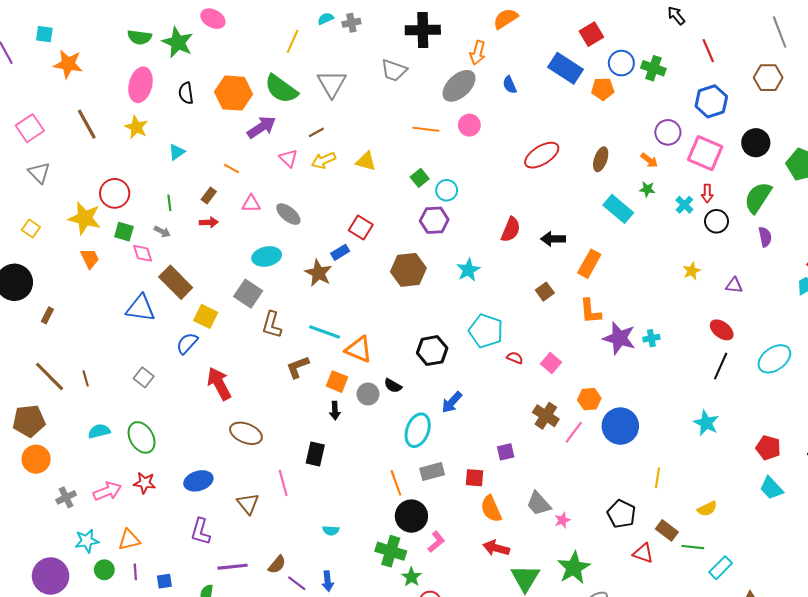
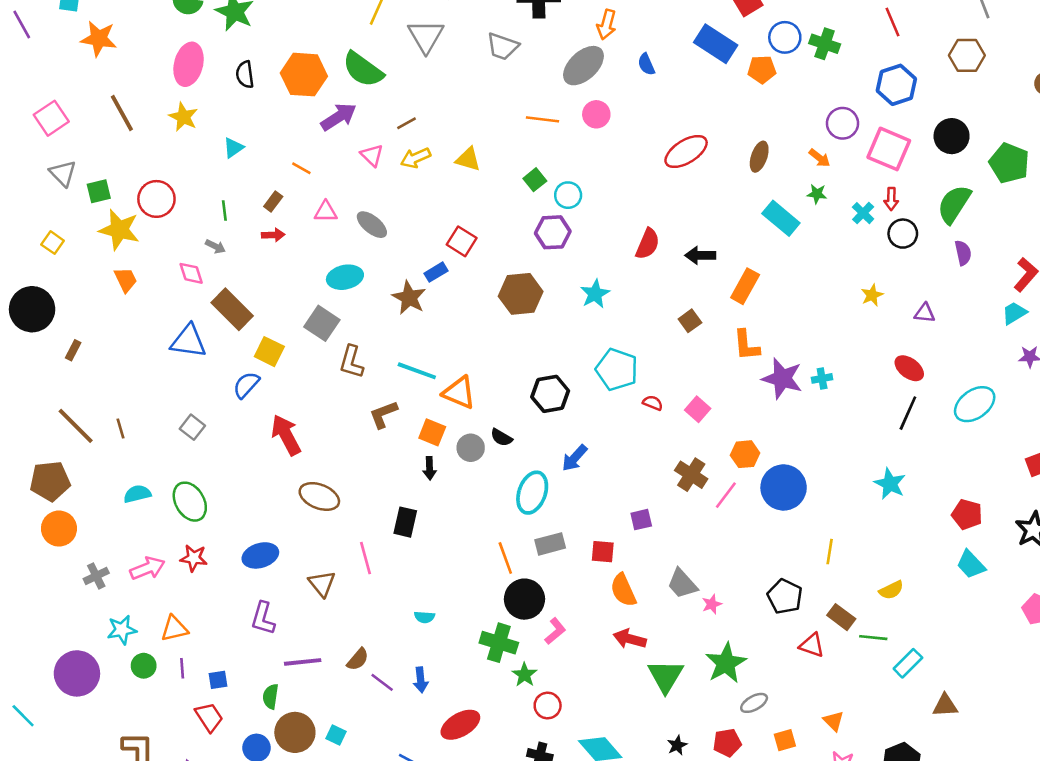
gray triangle: (332, 84) -> (426, 36), moved
green square: (124, 232) -> (99, 191), moved, turned -30

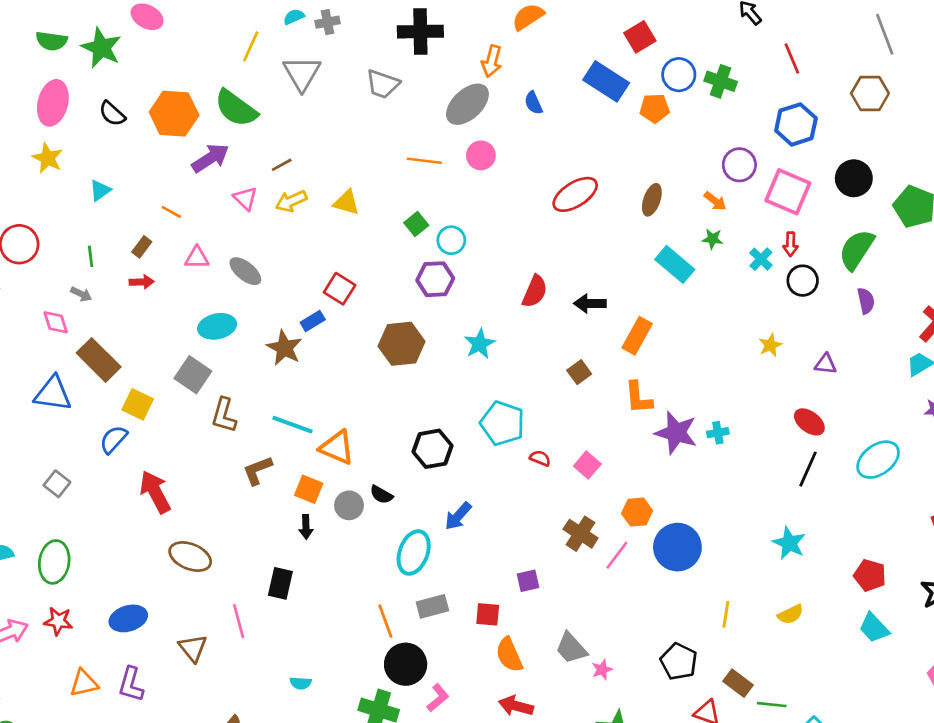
black semicircle: (245, 75) -> (112, 114), turned -40
green ellipse: (190, 502) -> (54, 562), turned 39
yellow semicircle: (891, 590) -> (791, 614), moved
orange triangle: (174, 629) -> (84, 683), moved

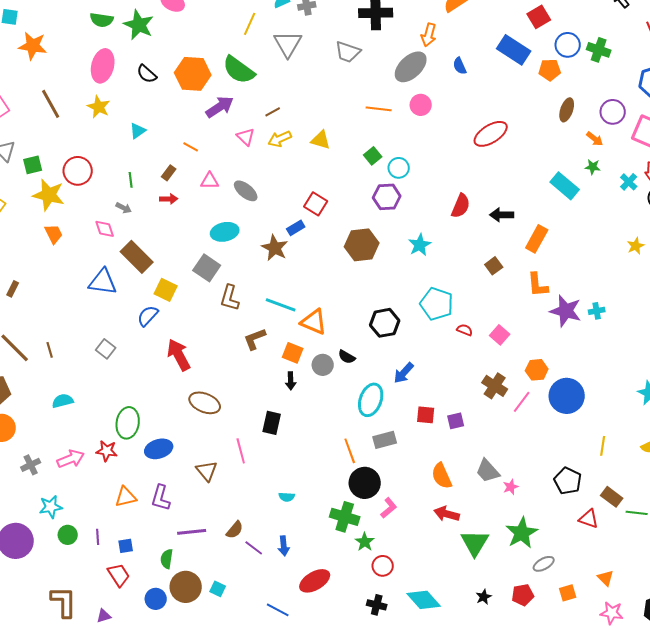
brown ellipse: (652, 200) -> (567, 110), moved
green ellipse: (54, 562) -> (128, 423), moved
red square: (488, 614) -> (426, 415), moved

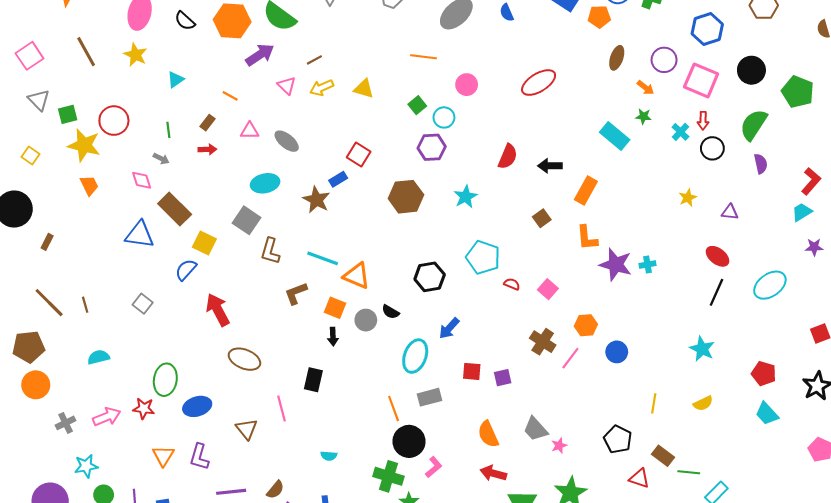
pink circle: (421, 105) -> (467, 85), moved
blue circle: (567, 396) -> (617, 352), size x0.6
orange triangle: (126, 497) -> (163, 456), turned -45

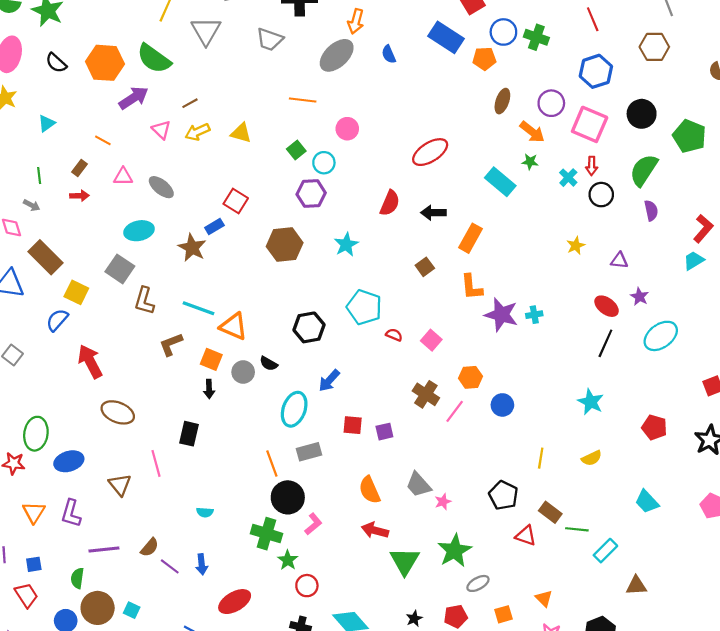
red ellipse: (539, 83) -> (430, 152), moved
orange arrow: (646, 88) -> (532, 132), size x1.4
purple star: (814, 247) -> (639, 297), moved, turned 30
cyan trapezoid: (767, 414) -> (647, 502), moved

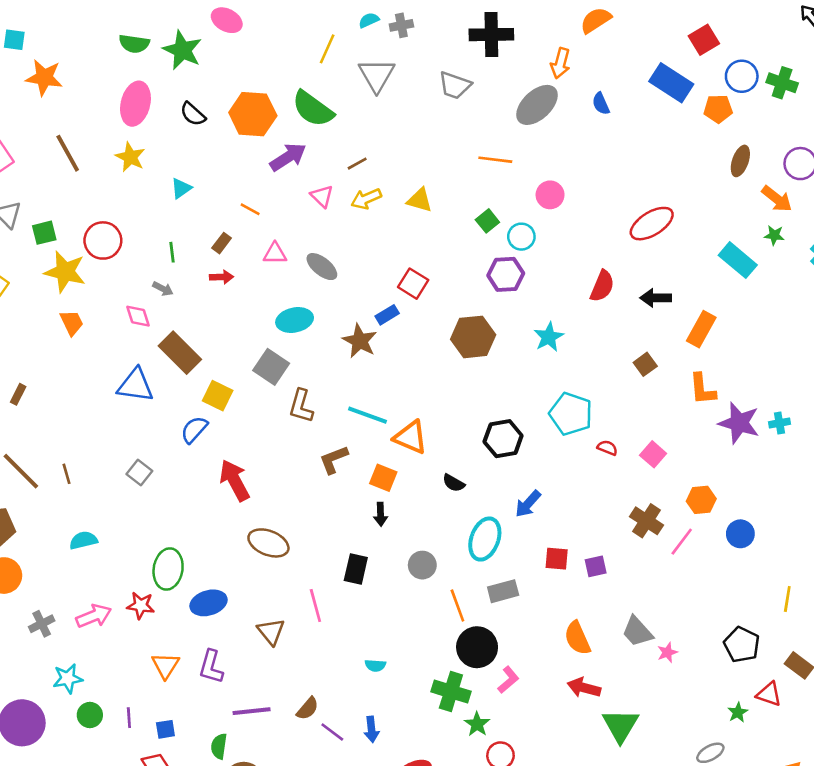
gray circle: (243, 372) -> (422, 565), moved
green star: (455, 551) -> (738, 712), moved, size x0.5

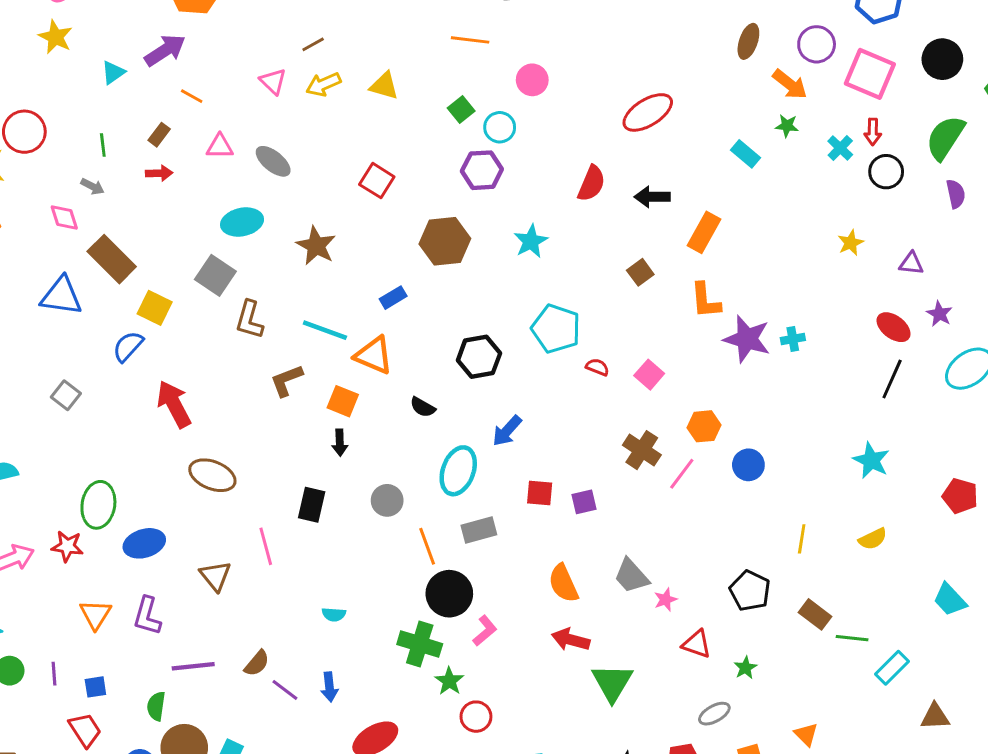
purple arrow: (288, 157) -> (165, 50), moved
cyan rectangle: (738, 260) -> (745, 154), size x0.7
blue rectangle: (387, 315) -> (393, 298), moved
red triangle: (769, 694) -> (697, 644), moved

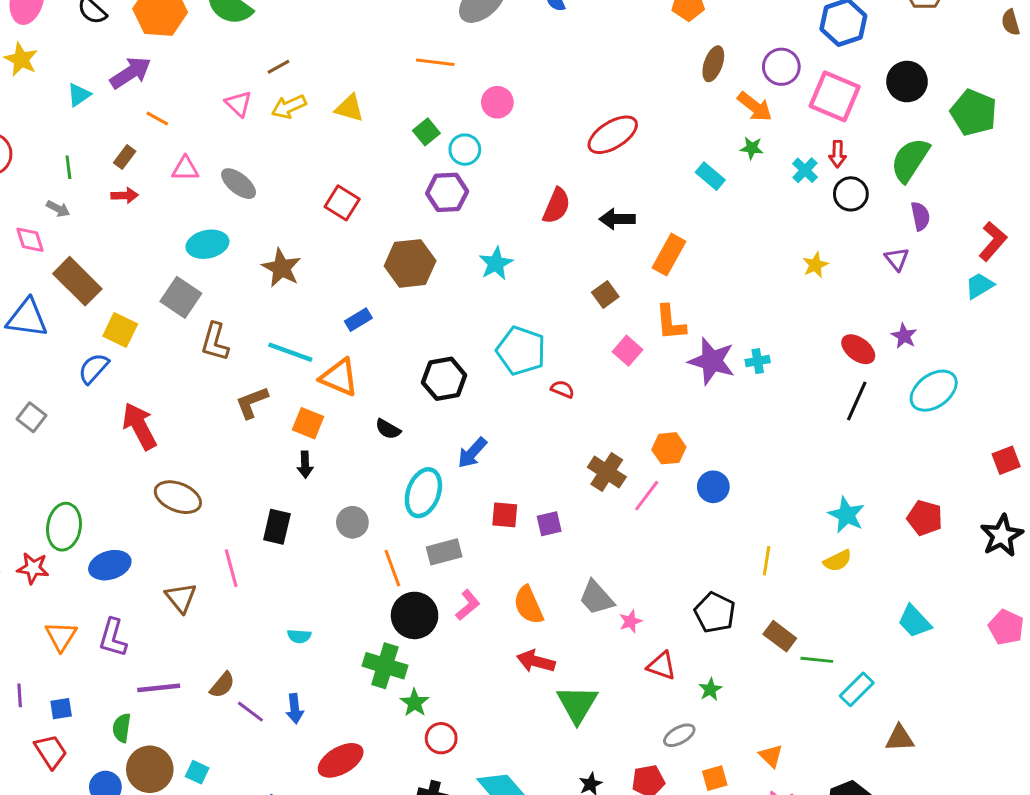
purple triangle: (911, 263) -> (897, 259), moved, turned 45
pink square: (649, 375) -> (628, 351), moved
cyan star: (871, 460) -> (846, 515), moved
pink L-shape: (485, 631) -> (468, 605), moved

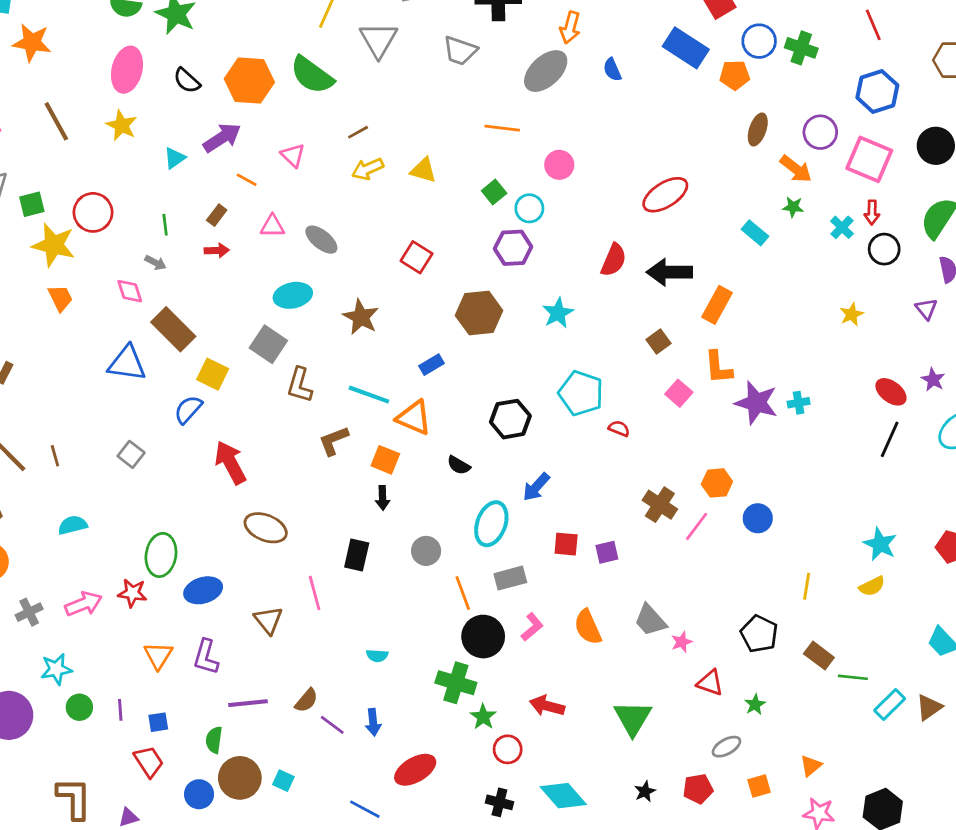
pink triangle: (239, 104) -> (293, 155), moved
black arrow: (617, 219) -> (669, 272), size x1.4
red arrow: (536, 661) -> (547, 706), moved
brown triangle: (900, 738) -> (929, 707), moved, turned -32
orange triangle: (771, 756) -> (811, 766), turned 35

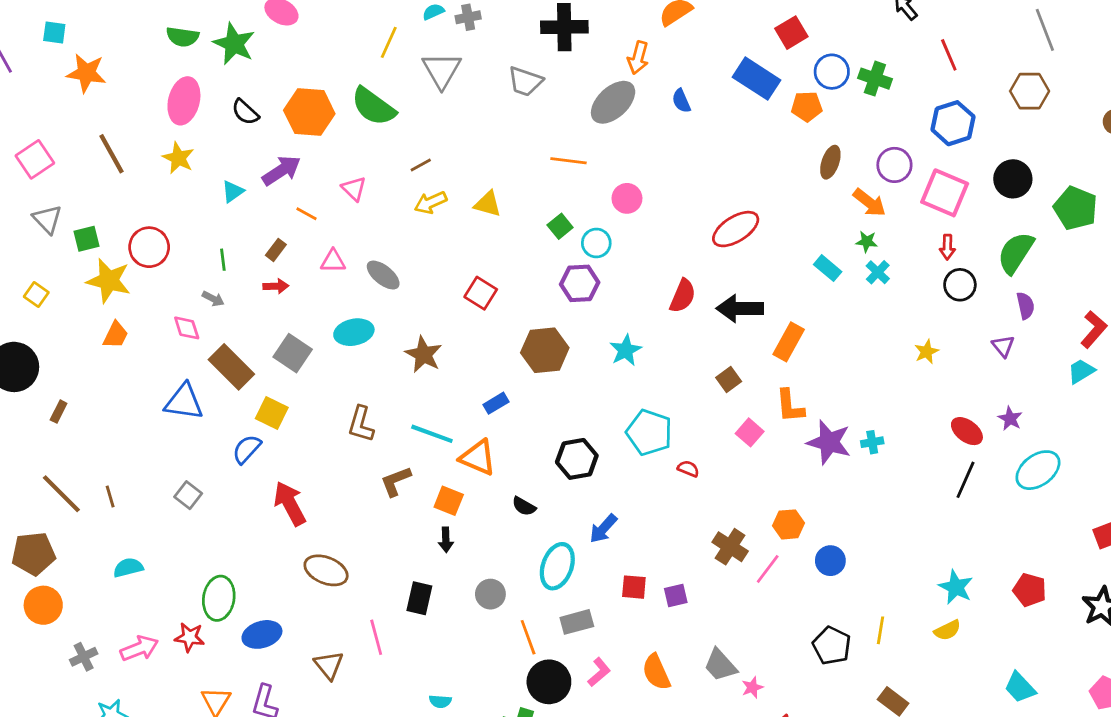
cyan cross: (842, 227) -> (878, 272), moved
orange trapezoid: (60, 298) -> (116, 335), turned 52
gray square: (268, 344) -> (293, 353), moved
black pentagon: (759, 634) -> (832, 646), moved

